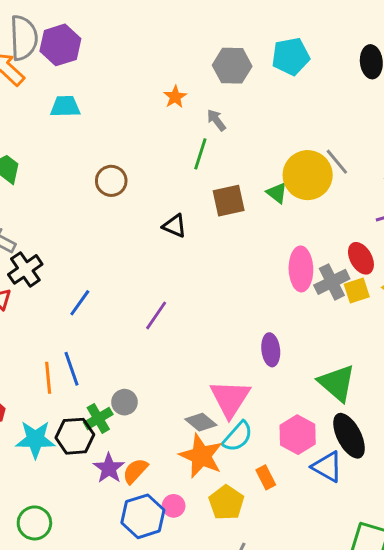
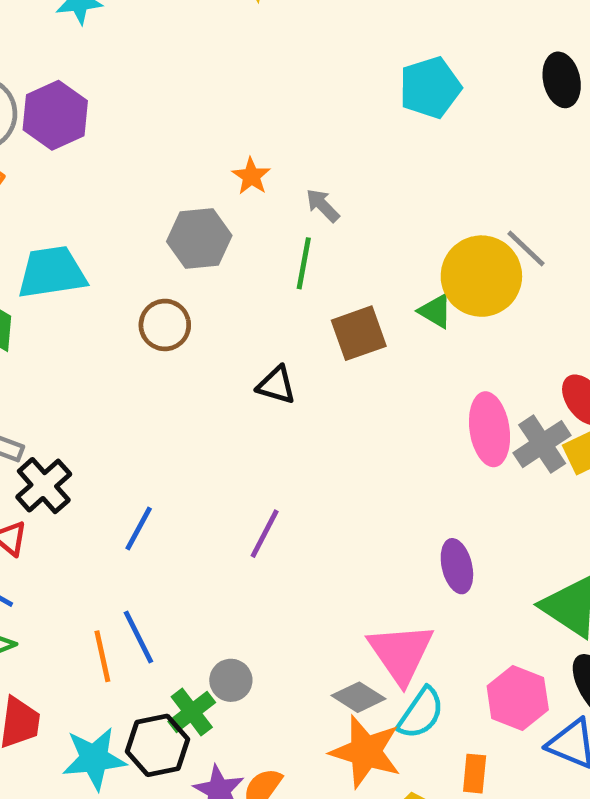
gray hexagon: (232, 66) -> (199, 239), moved
cyan trapezoid: (65, 106) -> (52, 272), moved, size x1.4
orange rectangle: (266, 477) -> (475, 774), turned 40

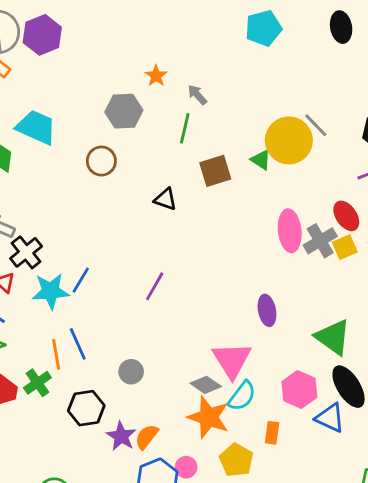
cyan trapezoid: (52, 272) -> (36, 127), turned 30
green cross: (192, 712) -> (37, 383), moved
cyan star: (94, 759) -> (51, 291), moved

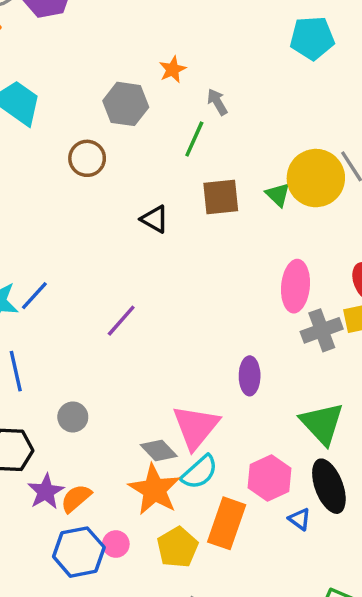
gray cross: (320, 241) -> (322, 330), moved
blue triangle: (330, 418) -> (299, 519), size x0.6
orange rectangle: (272, 433) -> (227, 523), size x1.8

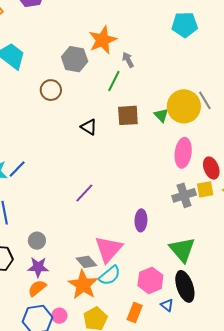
orange star: (173, 69) -> (103, 40), size x1.8
pink ellipse: (296, 286) -> (183, 153), moved
purple line: (121, 321) -> (84, 193), moved
purple star: (46, 492) -> (38, 267), moved, turned 30
orange rectangle: (227, 523) -> (135, 312), moved, size x0.7

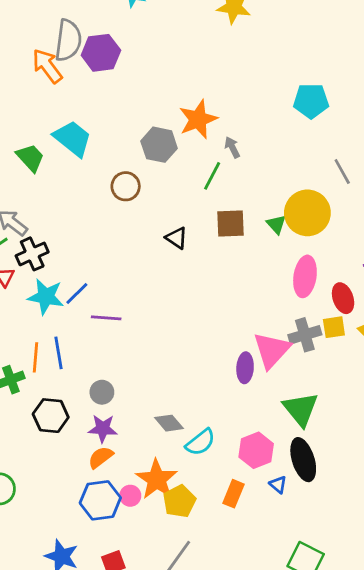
gray line: (205, 100) -> (342, 171), moved
purple line: (84, 193) -> (106, 318), moved, turned 50
pink triangle: (108, 249) -> (272, 350), moved
orange star: (83, 285) -> (157, 479), moved

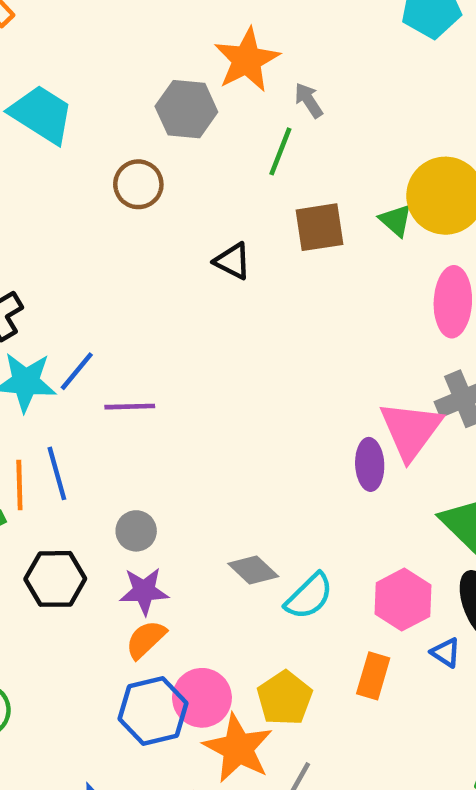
orange star: (157, 479) -> (238, 748), moved
pink circle: (130, 496) -> (202, 698), size x1.6

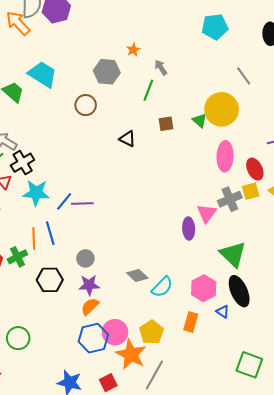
orange star: (247, 60) -> (133, 50), size x0.5
brown square: (319, 227) -> (166, 124), size x0.7
blue line: (77, 371) -> (64, 201), moved
pink triangle: (411, 430) -> (207, 213), size x0.7

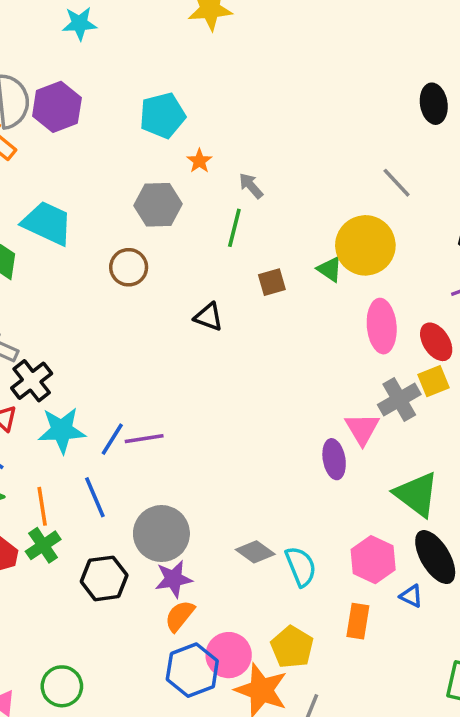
cyan pentagon: (215, 27) -> (162, 116), moved
orange line: (34, 238) -> (42, 506), moved
gray circle: (85, 258) -> (161, 534), size x1.8
cyan semicircle: (162, 287) -> (301, 566), turned -60

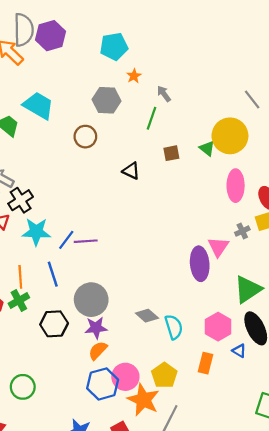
gray cross: (399, 400) -> (242, 231), size x0.6
purple ellipse: (334, 459) -> (200, 264), size x1.4
green triangle: (417, 494) -> (248, 289), turned 44

